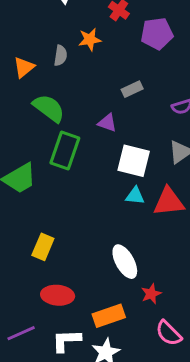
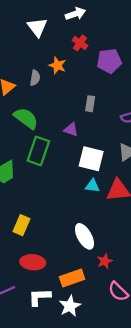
orange star: (90, 39) -> (57, 65), turned 30
gray rectangle: (132, 89) -> (90, 104), turned -56

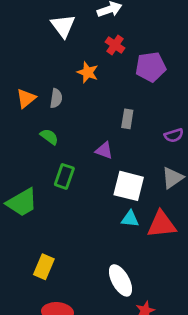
gray semicircle: (35, 78) -> (56, 98), moved
green semicircle: (26, 118) -> (49, 137), size x0.6
green rectangle: (38, 151) -> (64, 176), size x0.7

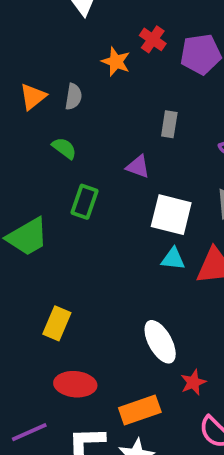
red cross: (115, 45) -> (153, 39), moved

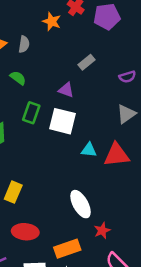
gray rectangle: (169, 124) -> (87, 62), turned 42
white square: (171, 215) -> (62, 121), moved

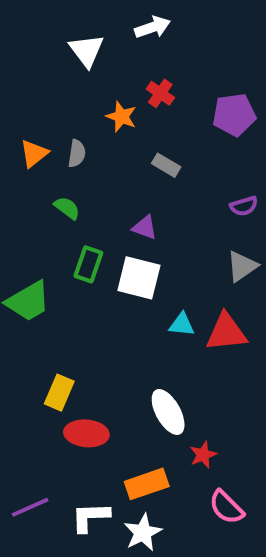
purple pentagon: (107, 17) -> (234, 115), moved
gray rectangle: (87, 62) -> (166, 165), moved, turned 70
red ellipse: (25, 232) -> (86, 433), moved

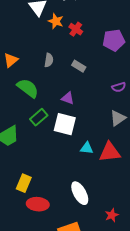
orange star: (121, 117) -> (56, 21), moved
gray semicircle: (77, 154) -> (49, 60), moved
green semicircle: (67, 208) -> (28, 88), size x1.6
green rectangle: (88, 264) -> (39, 117), turned 30
red star: (203, 455) -> (112, 215), moved

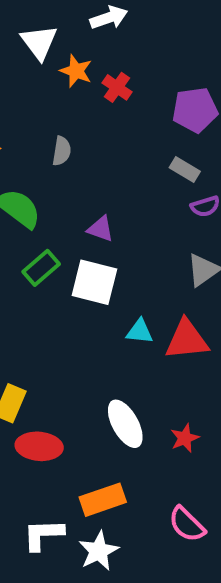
gray rectangle: (79, 66) -> (185, 169), moved
red star: (112, 215) -> (185, 438), moved

